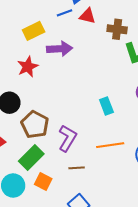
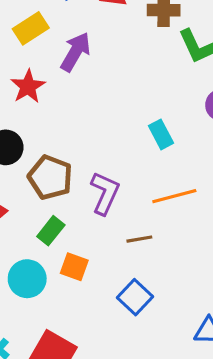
purple arrow: (60, 49) -> (76, 52), turned -50
green rectangle: (31, 158) -> (51, 231), size x0.7
brown line: (77, 168) -> (139, 239), moved

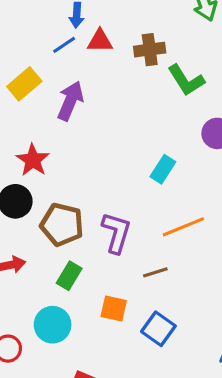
red star: (28, 86) -> (33, 160), moved
cyan rectangle: (161, 134) -> (163, 169), turned 68
orange square: (74, 267) -> (114, 309), moved

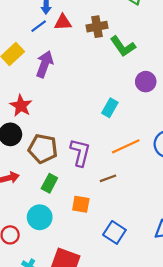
blue square: (158, 329) -> (114, 232), moved

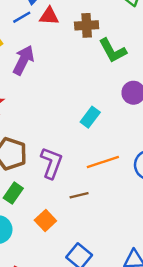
orange square: (81, 204) -> (45, 220), turned 30

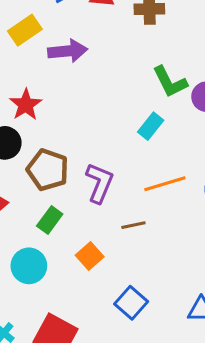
green L-shape: (113, 51) -> (170, 82), moved
purple arrow: (23, 60) -> (68, 51), turned 56

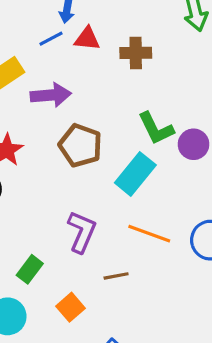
cyan rectangle: (151, 126) -> (135, 174), size x1.5
brown pentagon: (48, 170) -> (80, 145), moved
orange line: (165, 184) -> (149, 234), turned 36

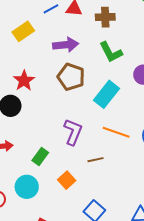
purple arrow: (51, 95) -> (66, 45), moved
green L-shape: (156, 128) -> (111, 52), moved

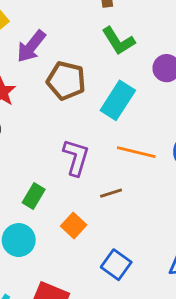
purple arrow: (66, 45) -> (31, 46), moved, turned 140

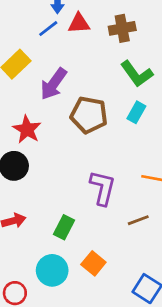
cyan rectangle: (118, 100) -> (136, 112), moved, size x0.6
orange square: (74, 225) -> (93, 263), moved

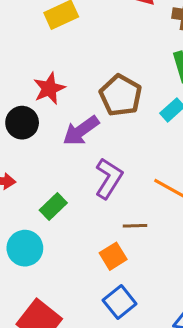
purple arrow: (53, 84) -> (81, 131), moved
orange square: (93, 263) -> (113, 256), moved

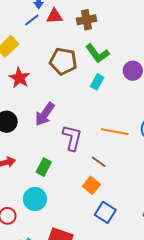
red star: (49, 88) -> (19, 78), moved
brown pentagon: (121, 95) -> (63, 61), moved
brown line: (135, 226) -> (99, 162), turned 56

